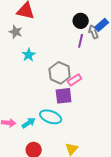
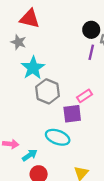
cyan star: (29, 55) -> (33, 68), size x1.5
gray hexagon: (60, 73) -> (48, 91), moved
cyan arrow: (29, 123) -> (30, 155), moved

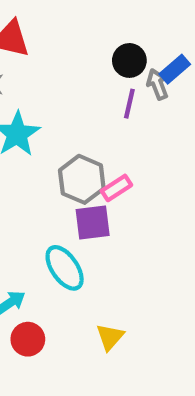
gray hexagon: (48, 91) -> (82, 179), moved
cyan ellipse: (58, 137) -> (65, 268), turned 35

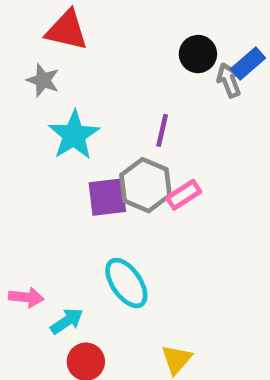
purple line: (129, 104) -> (162, 130), moved
purple square: (93, 223) -> (107, 197), moved

